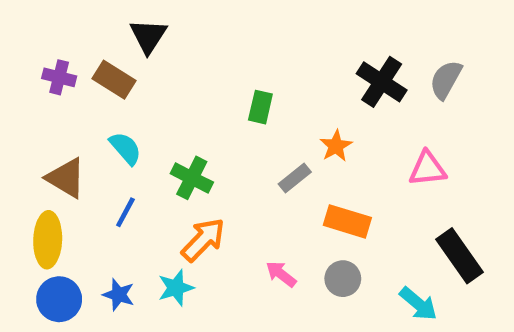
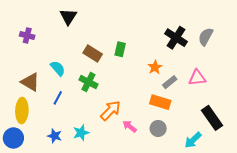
brown rectangle: (114, 80) -> (93, 54), moved
gray rectangle: (295, 178) -> (170, 82), moved
orange arrow: (203, 240) -> (111, 111), moved
blue circle: (59, 299) -> (13, 138), moved
cyan arrow: (418, 304) -> (193, 140), turned 96

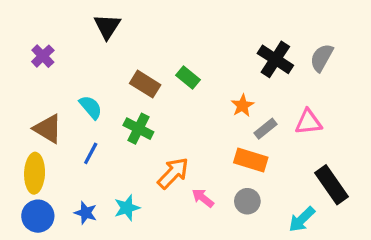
purple cross: (27, 36) -> (43, 56), turned 32
green rectangle: (120, 49) -> (188, 77), turned -64
blue circle: (13, 138) -> (38, 216), moved

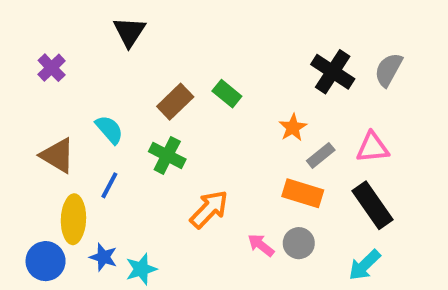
brown rectangle: (145, 84) -> (175, 102), turned -76
yellow ellipse: (35, 173) -> (73, 219), moved
black rectangle: (332, 185) -> (373, 205), moved
pink arrow: (203, 198) -> (261, 245), moved
cyan star: (127, 208) -> (141, 269), moved

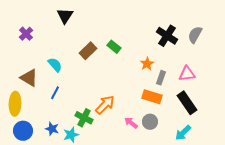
green cross: (167, 155) -> (84, 118), moved
gray rectangle: (321, 155) -> (161, 78), turned -32
yellow ellipse: (73, 219) -> (15, 104), moved

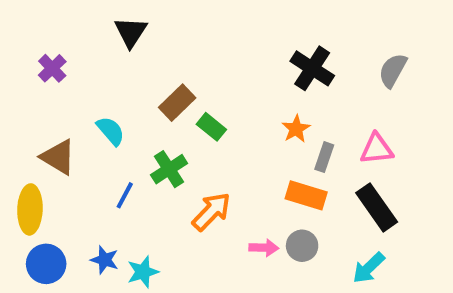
black cross: (167, 36) -> (312, 68), moved
green rectangle: (114, 47) -> (211, 127), moved
blue line: (55, 93) -> (125, 195), moved
green cross: (84, 118) -> (169, 169), moved, turned 30
pink arrow: (131, 123) -> (264, 248), turned 144

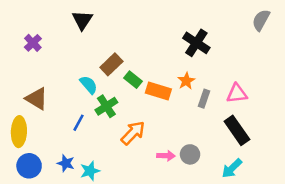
gray semicircle: (393, 70) -> (261, 20), moved
cyan semicircle: (111, 131) -> (89, 85), moved
orange rectangle: (306, 195) -> (158, 91), moved

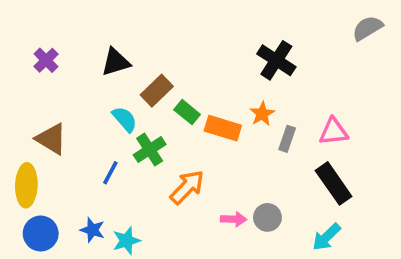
black triangle: (82, 20) -> (116, 62), moved, turned 40
gray semicircle: (261, 20) -> (367, 28), turned 30

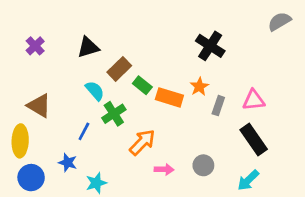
pink arrow: (234, 219) -> (164, 169), moved
blue star: (92, 230) -> (68, 163), moved

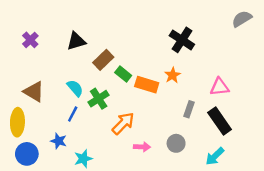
cyan semicircle: (95, 91) -> (75, 88), moved
gray rectangle: (218, 106) -> (189, 109), moved

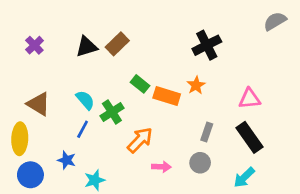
black cross: (182, 40) -> (207, 45), turned 30
brown rectangle: (103, 60) -> (117, 44), moved
gray rectangle: (189, 109) -> (207, 132), moved

